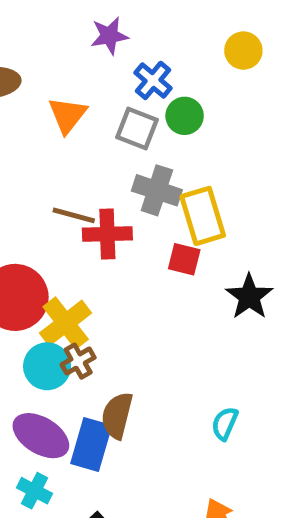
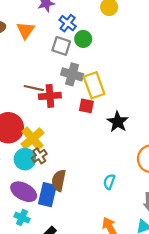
orange triangle: (67, 115) -> (26, 30), moved

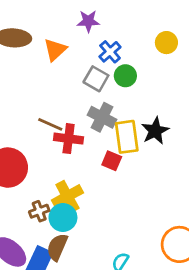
black star: (118, 122) -> (155, 131), moved
yellow cross: (33, 138) -> (67, 196), moved
cyan circle: (25, 159) -> (63, 218), moved

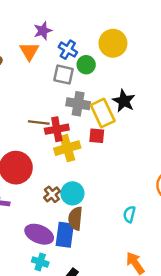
yellow circle: (166, 43) -> (113, 43), moved, size x1.5
orange triangle: (55, 50) -> (29, 51), moved
yellow cross: (67, 196) -> (67, 148), moved, turned 30

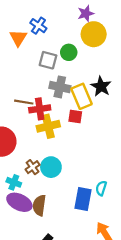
purple star: (43, 31) -> (86, 13), moved
blue cross: (68, 50) -> (38, 26), moved
brown semicircle: (75, 218) -> (39, 205), moved
blue rectangle: (65, 235) -> (83, 199), moved
cyan cross: (40, 262) -> (14, 182), moved

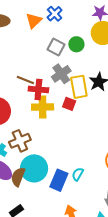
gray cross: (60, 87) -> (61, 74), turned 30
brown cross: (33, 167) -> (20, 141), size x1.5
cyan circle: (51, 167) -> (34, 168), moved, size x1.4

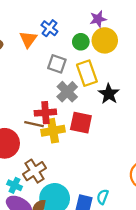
green circle: (76, 44) -> (81, 42), moved
brown line: (25, 80) -> (34, 124), moved
yellow rectangle: (79, 87) -> (87, 73), moved
red square: (69, 104) -> (81, 123), size x1.5

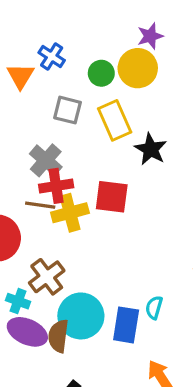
purple star: (98, 19) -> (150, 36), moved
gray cross: (67, 92) -> (46, 160), moved

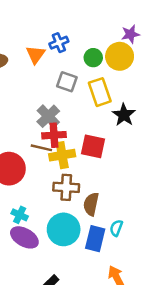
blue cross: (52, 56) -> (59, 43), turned 30
brown cross: (47, 277) -> (66, 187), moved, turned 35
brown semicircle: (58, 336) -> (91, 204), moved

